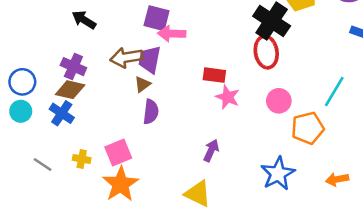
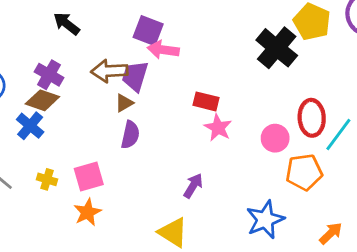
red ellipse: (266, 52) -> (312, 118), moved
orange arrow: (337, 179) -> (331, 233), turned 140
orange star: (121, 184) -> (88, 212), size x0.7

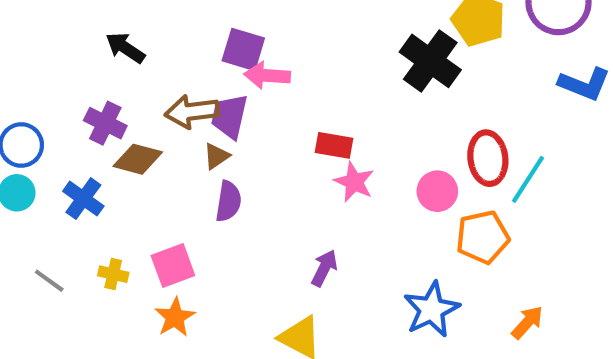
brown diamond: (42, 100) -> (138, 159), moved

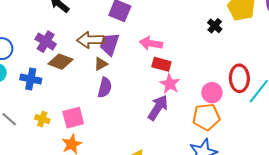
black cross: (430, 61) -> (215, 26), size x0.5
pink arrow: (267, 75) -> (151, 43), moved
blue cross: (83, 199) -> (31, 79), turned -30
orange pentagon: (483, 237) -> (206, 117), moved
purple arrow: (324, 268) -> (158, 108), moved, size x1.4

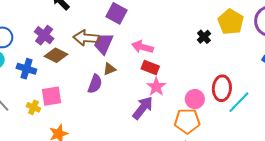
brown triangle: (101, 64) -> (110, 69), moved
pink square: (73, 118) -> (51, 96), moved

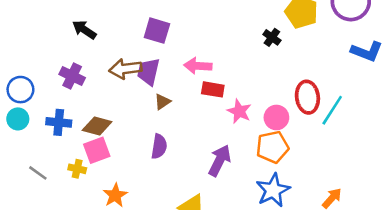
brown diamond: (56, 55) -> (97, 126), moved
purple semicircle: (95, 84) -> (159, 146), moved
pink star: (156, 87) -> (239, 111), moved
purple arrow: (143, 108) -> (220, 161), moved

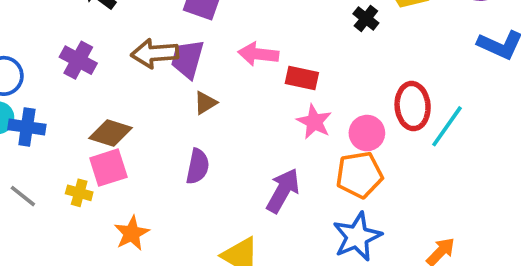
red rectangle: (213, 89) -> (302, 78), moved
blue cross: (59, 122) -> (27, 127), moved

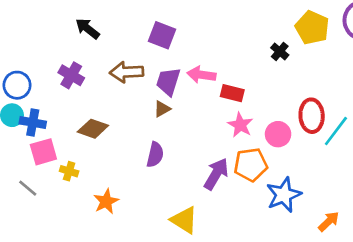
purple trapezoid: (187, 59) -> (168, 81), moved
pink square: (108, 168) -> (43, 152), moved
orange pentagon: (359, 175) -> (251, 165), moved
gray line: (23, 196) -> (28, 188), moved
blue star: (357, 237) -> (284, 195), moved

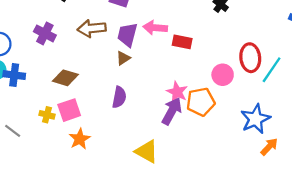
pink star: (240, 125) -> (177, 92), moved
pink square: (43, 152) -> (69, 110), moved
blue star: (284, 195) -> (255, 119), moved

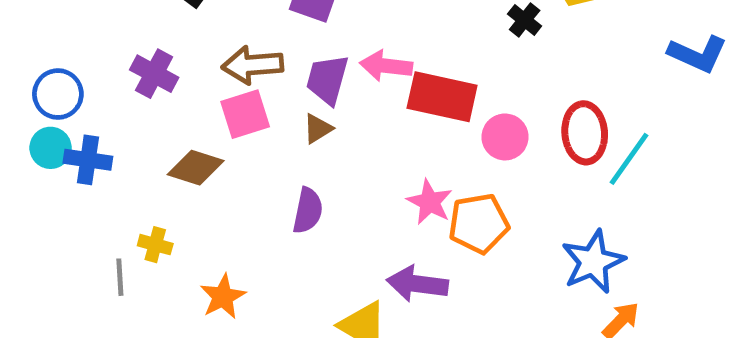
red rectangle: (182, 42) -> (442, 97), size x1.6
pink circle: (223, 75) -> (505, 137), moved
pink square: (69, 110) -> (245, 114), moved
purple arrow: (172, 111) -> (417, 284), moved, turned -112
gray line: (13, 131) -> (120, 277), moved, turned 48

